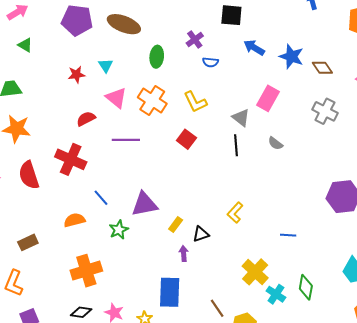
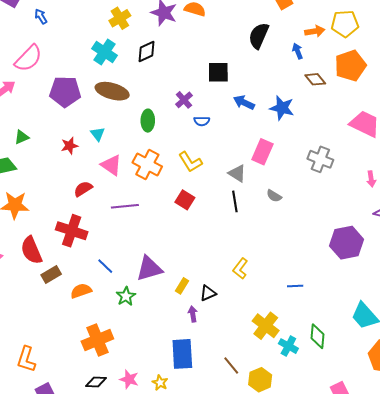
green triangle: (25, 45) -> (22, 137), moved, turned -49
brown diamond: (322, 68) -> (315, 79), moved
brown rectangle: (28, 242) -> (51, 275), moved

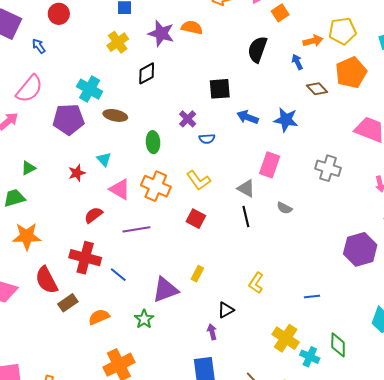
cyan cross: (104, 52) -> (90, 89), moved
brown ellipse: (112, 91) -> (115, 115), size x0.7
blue line: (105, 266) -> (118, 275), moved
yellow rectangle: (182, 286) -> (197, 274), moved

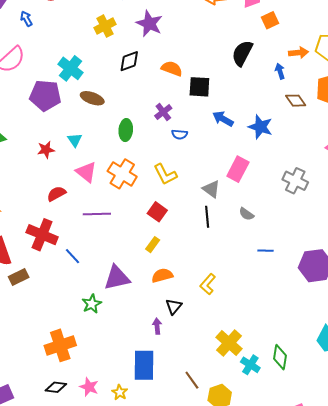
orange semicircle: (192, 27) -> (172, 69), moved
yellow rectangle: (197, 274) -> (153, 245), moved
blue line: (312, 296) -> (266, 251), moved
black triangle: (226, 310) -> (174, 306), turned -30
orange semicircle: (99, 317) -> (162, 275), moved

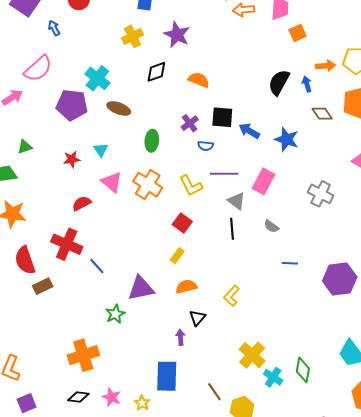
black semicircle: (242, 53) -> (279, 82), moved
black square: (199, 87) -> (222, 117), moved
purple line: (97, 214) -> (224, 174), moved

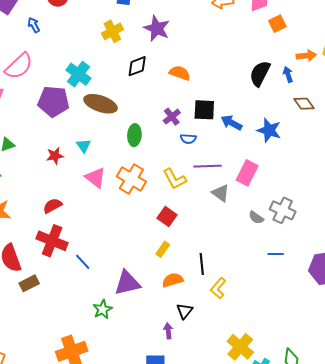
brown ellipse: (119, 108) -> (100, 104), size x1.4
gray cross: (321, 194) -> (283, 210), moved
red semicircle: (82, 203) -> (52, 206), moved
black line: (232, 229) -> (202, 264), moved

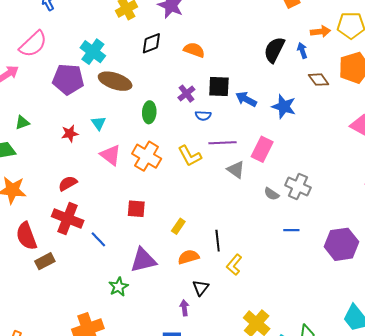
red square: (167, 217) -> (136, 209), moved, turned -30

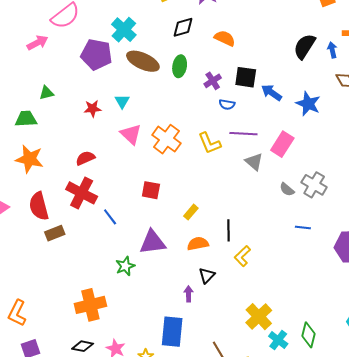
green ellipse: (149, 112) -> (180, 66), moved

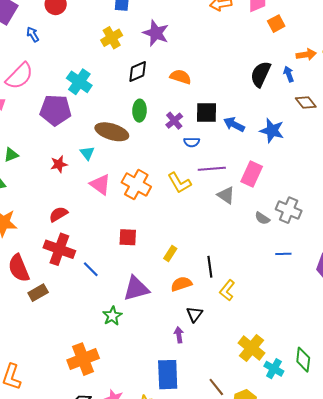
brown ellipse: (143, 61) -> (112, 132), moved

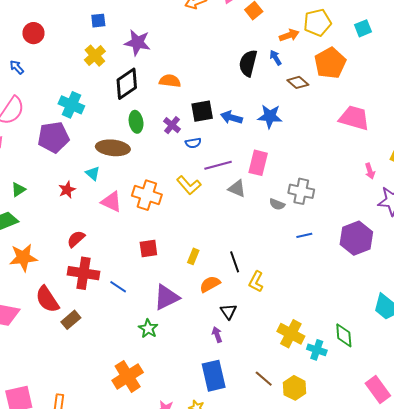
black diamond: (138, 72) -> (127, 84), size x1.4

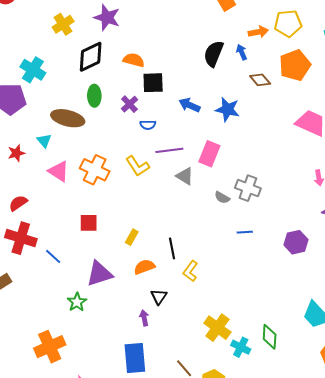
black square: (202, 111) -> (153, 83), moved
purple hexagon: (356, 238) -> (296, 242), size x0.7

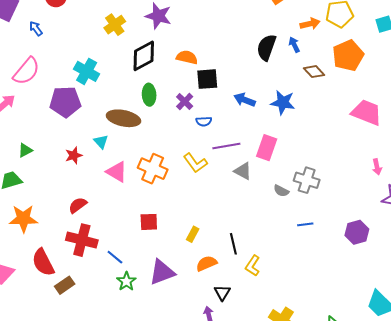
green star: (77, 302) -> (126, 281), moved

